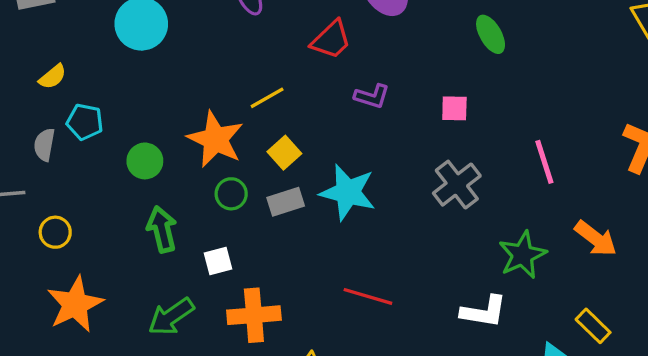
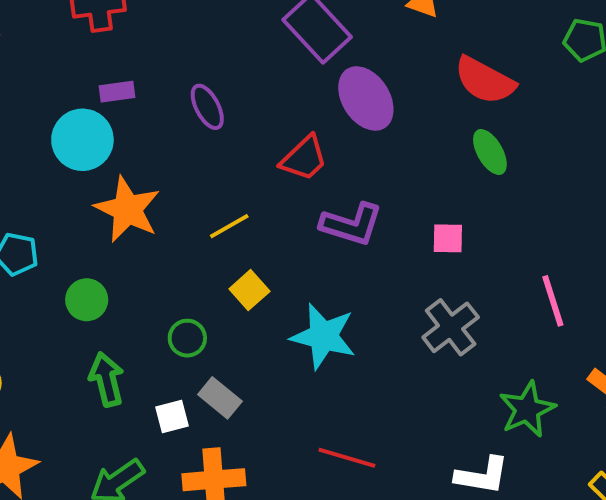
purple L-shape: (372, 96) -> (351, 224), size x1.5
orange star: (216, 139) -> (127, 209), moved
gray rectangle: (286, 202) -> (220, 398), moved, turned 57

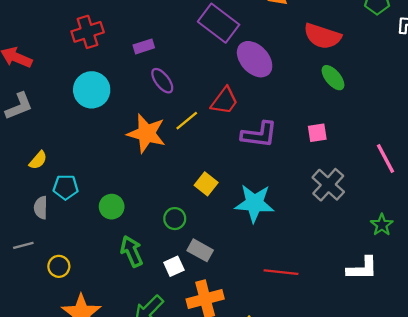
purple rectangle: (117, 92) -> (144, 46), moved
cyan circle: (82, 140) -> (92, 90), moved
orange star: (127, 209) -> (146, 133), moved
yellow line: (229, 226) -> (187, 121), moved
green star: (527, 409) -> (382, 225), size x0.7

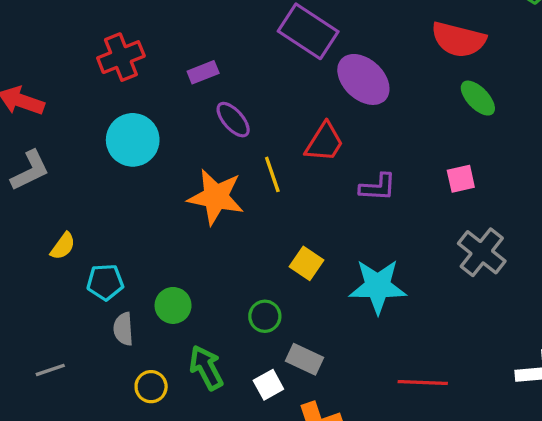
yellow line: (187, 121) -> (272, 174), turned -65
purple L-shape: (259, 135) -> (378, 187), size x0.7
gray semicircle: (41, 208) -> (123, 329), moved
yellow circle: (59, 266) -> (151, 387), moved

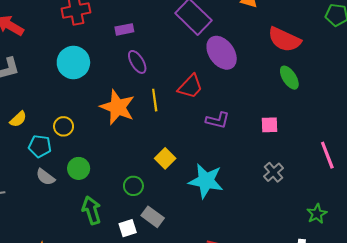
gray cross: (482, 252) -> (274, 172), size x0.7
gray semicircle: (123, 329) -> (45, 177), turned -60
yellow circle: (151, 387) -> (64, 126), moved

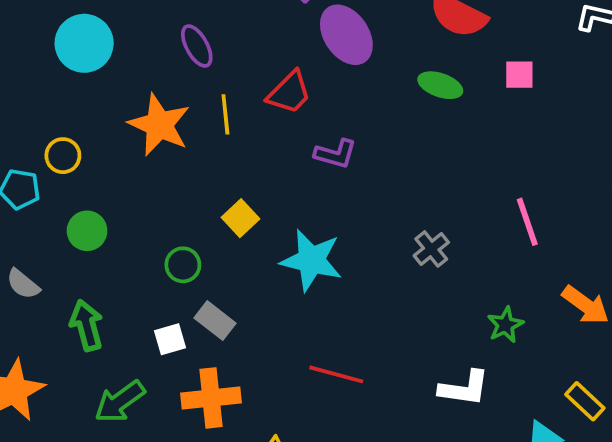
green ellipse: (289, 78) -> (440, 85), moved, turned -40
pink square: (269, 125) -> (519, 75), moved
gray semicircle: (45, 177) -> (23, 284), moved
green arrow: (92, 210) -> (87, 325), moved

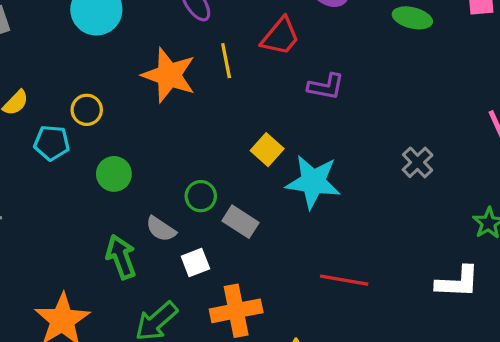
yellow square: (241, 218) -> (267, 150), moved
gray semicircle: (23, 284) -> (161, 229), moved
gray rectangle: (215, 321) -> (241, 222), moved

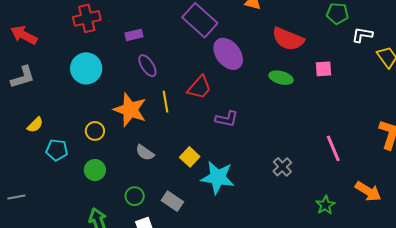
yellow circle: (87, 110) -> (95, 131), moved
green circle: (201, 196) -> (135, 196), moved
gray semicircle: (161, 229) -> (145, 153), moved

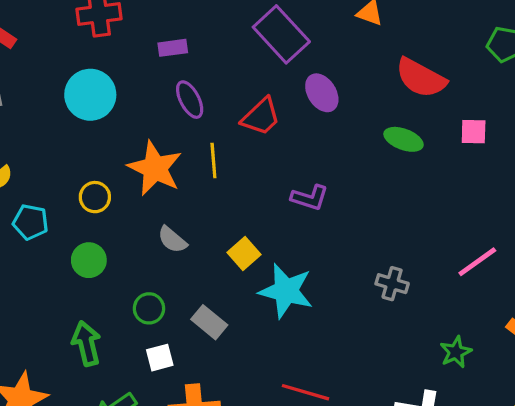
purple ellipse: (228, 54) -> (322, 93), size x0.7
red trapezoid: (199, 87) -> (261, 117), moved
pink line: (333, 148) -> (477, 262), turned 72
gray cross: (282, 167) -> (392, 284), turned -36

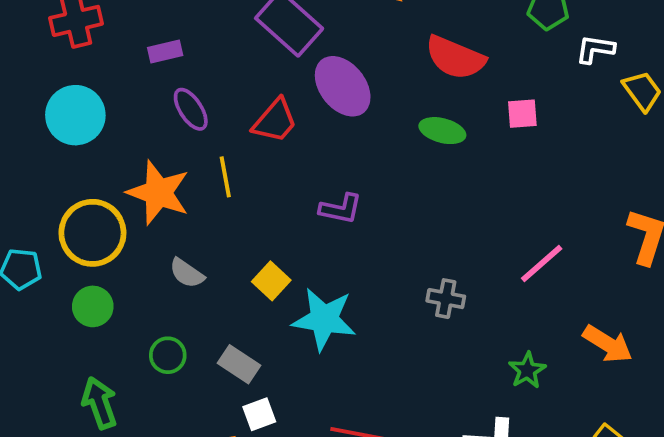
purple ellipse: (322, 93) -> (343, 86), size x1.4
yellow circle: (95, 197) -> (92, 233), size x1.8
white square: (160, 358) -> (259, 414), moved

